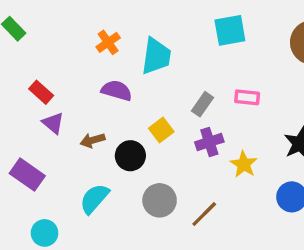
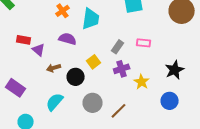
red rectangle: (41, 92) -> (24, 40), turned -32
purple triangle: (53, 123) -> (39, 50), moved

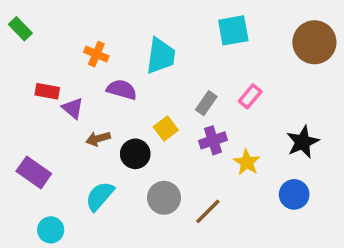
orange cross: (63, 11) -> (96, 54), moved, turned -32
pink rectangle: (144, 43) -> (250, 96), turned -56

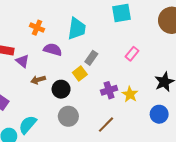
gray rectangle: (206, 103) -> (91, 58), moved
purple cross: (213, 140) -> (109, 90), moved
cyan semicircle: (100, 196) -> (28, 125), moved
gray circle: (164, 198) -> (68, 116), moved

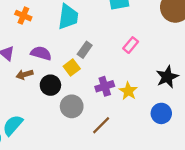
purple semicircle: (53, 49) -> (41, 53), moved
gray circle: (68, 116) -> (72, 106), moved

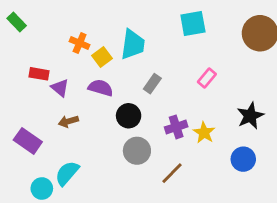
yellow square: (72, 67) -> (102, 57), moved
brown arrow: (25, 75) -> (68, 121), moved
black circle: (50, 85) -> (129, 116), moved

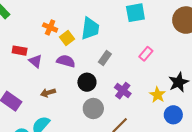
brown arrow: (68, 121) -> (48, 93), moved
purple cross: (176, 127) -> (123, 91), turned -35
yellow star: (204, 133) -> (158, 95), moved

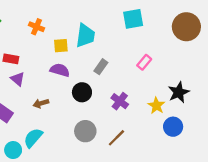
orange cross: (50, 27) -> (36, 27), moved
yellow square: (67, 38) -> (61, 46), turned 32
purple triangle: (35, 61) -> (18, 79), moved
gray circle: (93, 108) -> (85, 131), moved

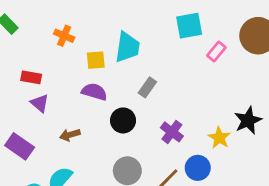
pink rectangle: (144, 62) -> (216, 51), moved
blue circle: (173, 127) -> (198, 168), moved

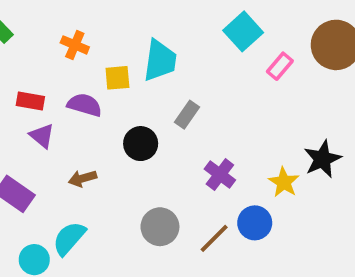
cyan square: (189, 26) -> (243, 31), turned -32
purple semicircle: (94, 92) -> (85, 105), moved
black circle: (123, 120) -> (141, 144), moved

